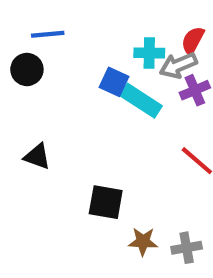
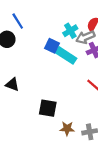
blue line: (48, 34) -> (18, 21), turned 63
cyan cross: (149, 53) -> (70, 31), turned -32

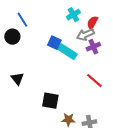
cyan cross: (70, 31) -> (73, 15), moved
black triangle: (12, 84) -> (17, 79), turned 32

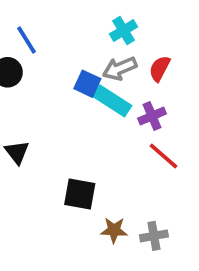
red semicircle: (92, 23) -> (160, 68), moved
gray arrow: (85, 35) -> (120, 68), moved
purple cross: (93, 47) -> (152, 116), moved

